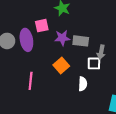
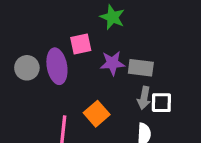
gray arrow: (101, 52) -> (144, 98), moved
orange square: (61, 65) -> (97, 114), moved

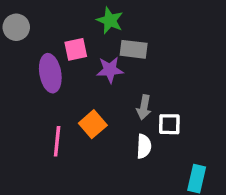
gray circle: (27, 68) -> (16, 27), moved
gray rectangle: (141, 68) -> (134, 49), moved
white square: (161, 103) -> (169, 124), moved

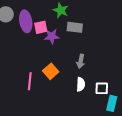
purple star: (110, 70) -> (52, 36), moved
purple ellipse: (50, 73) -> (26, 21), moved
white square: (169, 124) -> (102, 88), moved

